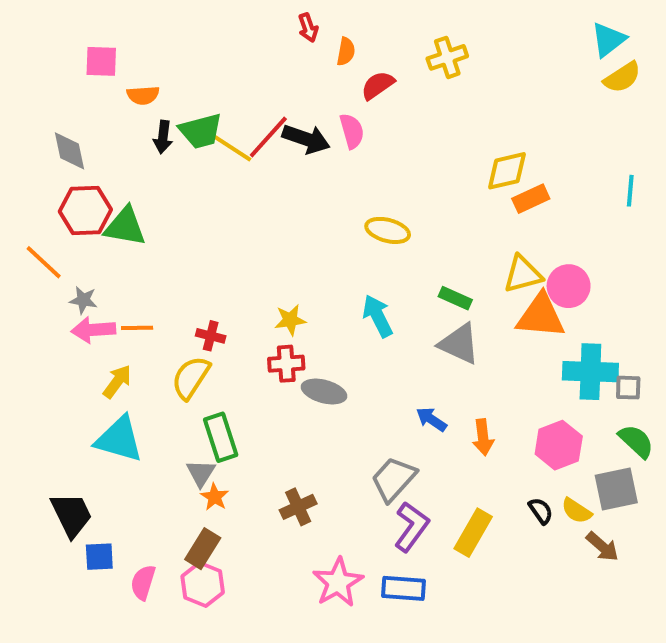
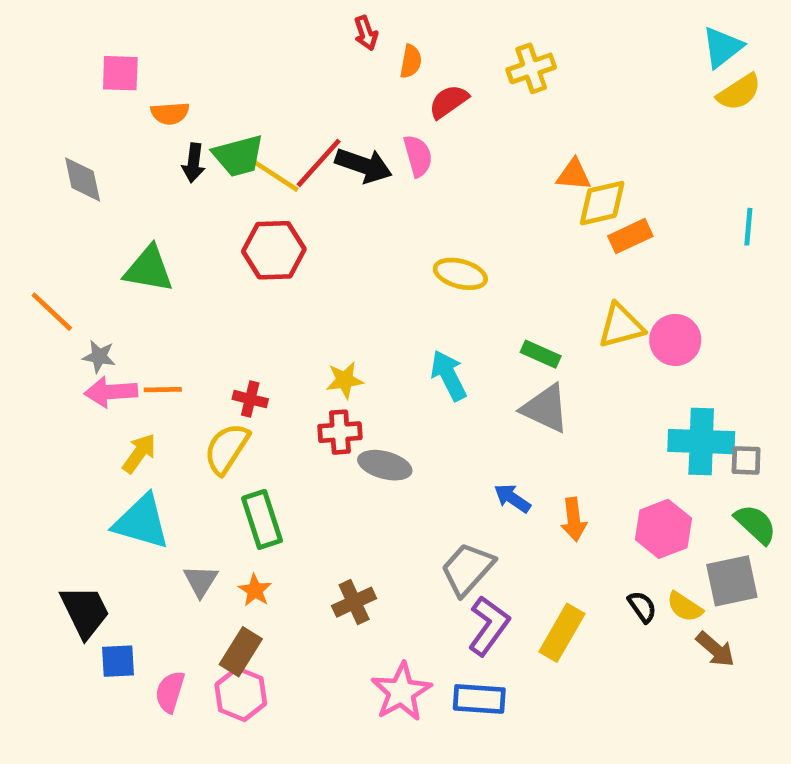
red hexagon: (85, 211) -> (274, 250), moved
orange triangle: (541, 316) -> (574, 175), moved, size x0.6
gray triangle: (201, 473) -> (201, 581), moved

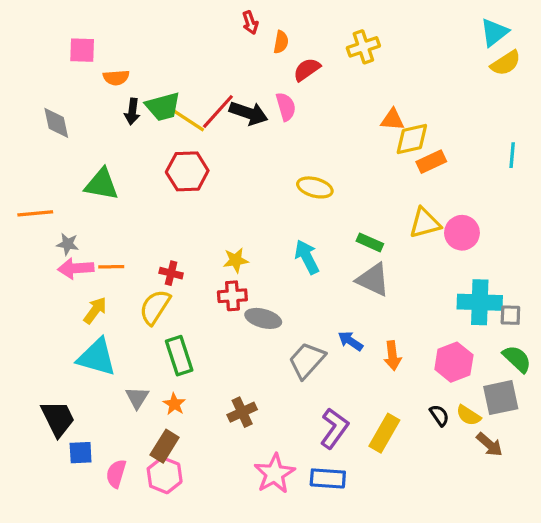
orange line: (52, 312) -> (35, 213), turned -48
gray trapezoid: (467, 569) -> (307, 360), moved

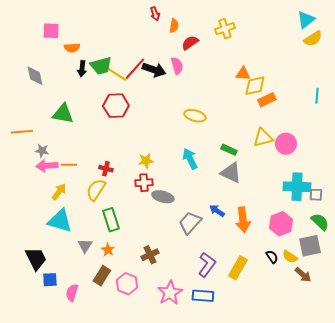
orange arrow: (392, 356) -> (243, 220), size x1.4
pink hexagon: (165, 475) -> (127, 284), moved

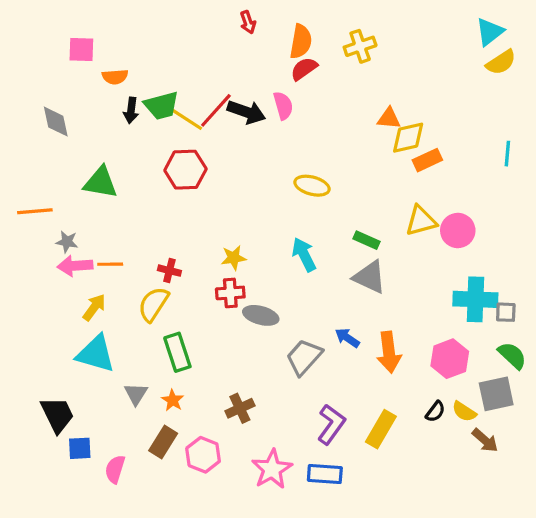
orange semicircle: (174, 26) -> (301, 41), moved, size x1.5
black semicircle: (272, 257) -> (435, 412), turned 72

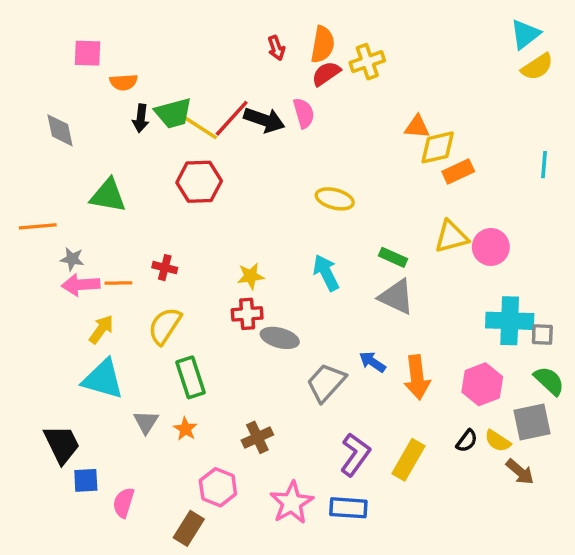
red arrow: (248, 22) -> (276, 48), moved
yellow cross: (360, 46) -> (367, 62), moved
red cross: (169, 271) -> (165, 268), moved
brown rectangle: (163, 442) -> (189, 528), moved

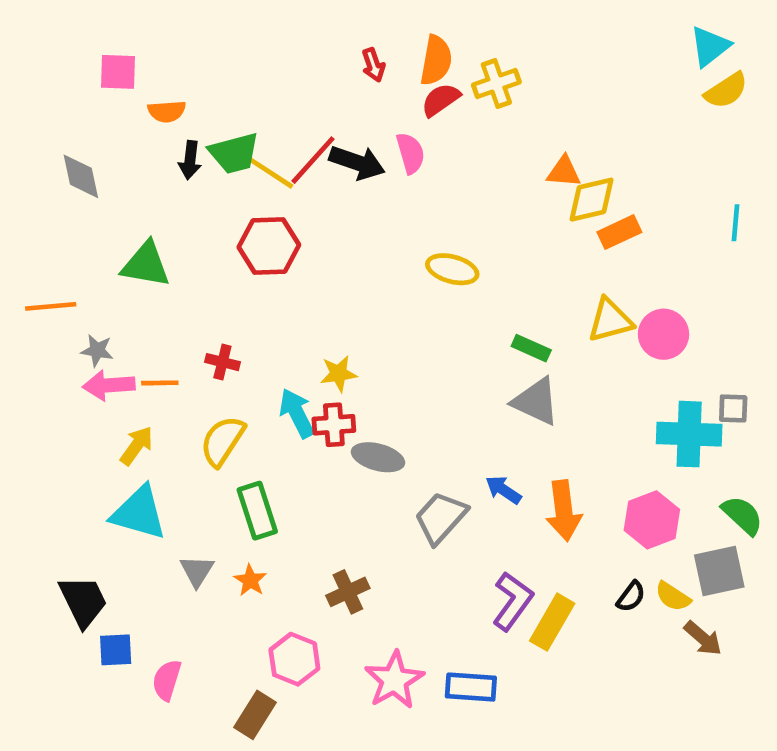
cyan arrow: (326, 273) -> (297, 413), moved
gray square: (542, 334) -> (733, 408), moved
purple L-shape: (355, 455) -> (513, 601), moved

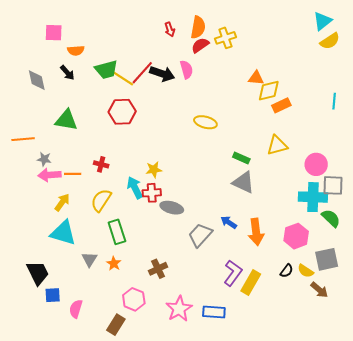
black arrow: (190, 160) -> (67, 73), moved, turned -49
pink circle: (664, 334) -> (316, 164), moved
gray square: (733, 408) -> (333, 185), size x1.5
green semicircle: (742, 515) -> (331, 218), moved

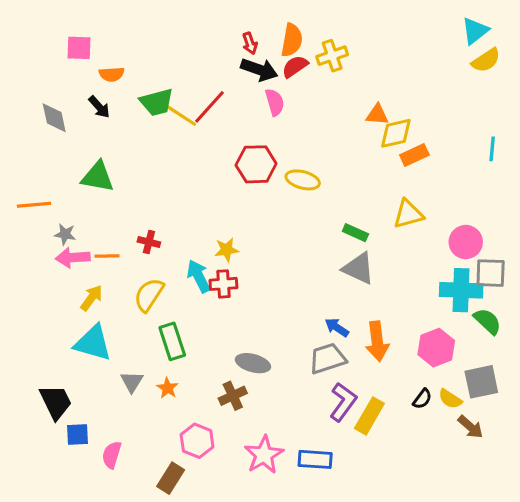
black arrow: (162, 74) -> (259, 70), moved
red hexagon: (122, 112) -> (256, 164), moved
gray ellipse: (172, 208) -> (253, 363), moved
gray trapezoid: (200, 235) -> (328, 358), moved, turned 30

